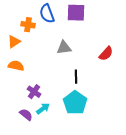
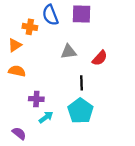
red semicircle: (106, 54) -> (100, 58), moved
purple cross: (34, 92) -> (36, 99), turned -32
purple semicircle: (26, 115) -> (19, 133), moved

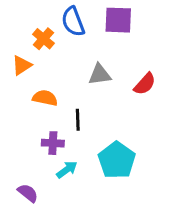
orange cross: (30, 27) -> (43, 39), turned 32
orange semicircle: (17, 71) -> (45, 98), moved
black line: (81, 83) -> (78, 120), moved

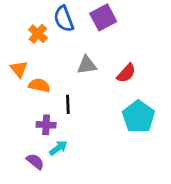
purple square: (118, 20) -> (103, 17), turned -30
orange triangle: (22, 65) -> (19, 69), moved, turned -36
cyan pentagon: (117, 160) -> (139, 117), moved
purple semicircle: (28, 193) -> (35, 162), moved

